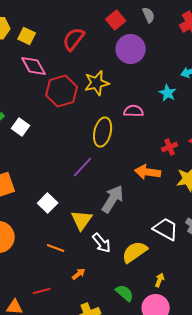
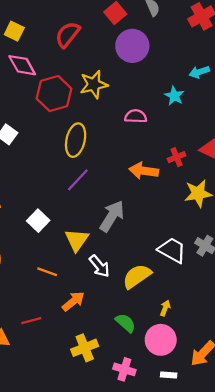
yellow ellipse: (103, 132) -> (76, 140), moved
orange arrow: (148, 172) -> (144, 171), moved
orange arrow: (79, 274) -> (73, 301), size x1.5

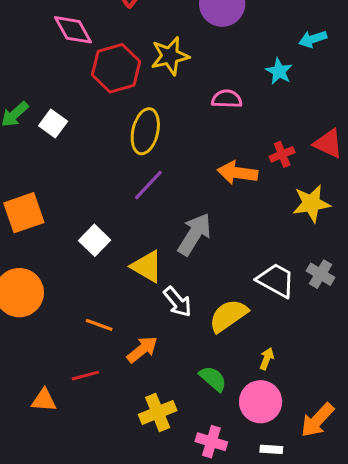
yellow triangle: (77, 240) -> (147, 266), turned -35
orange line: (47, 272) -> (99, 325), moved

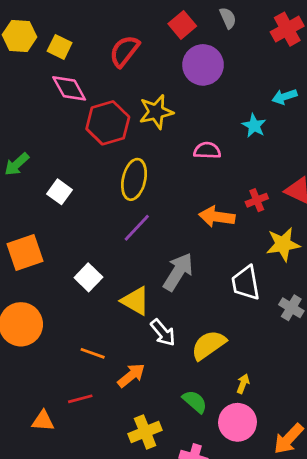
white square: (53, 124) -> (60, 192), moved
white trapezoid: (276, 280) -> (246, 283), moved, turned -129

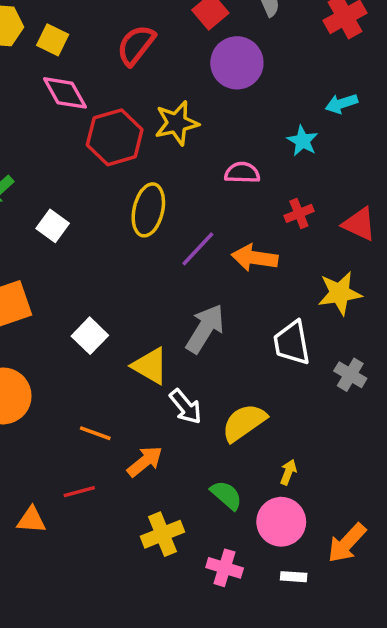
red cross: (257, 200) -> (299, 213), moved
purple line: (137, 228) -> (198, 249), moved

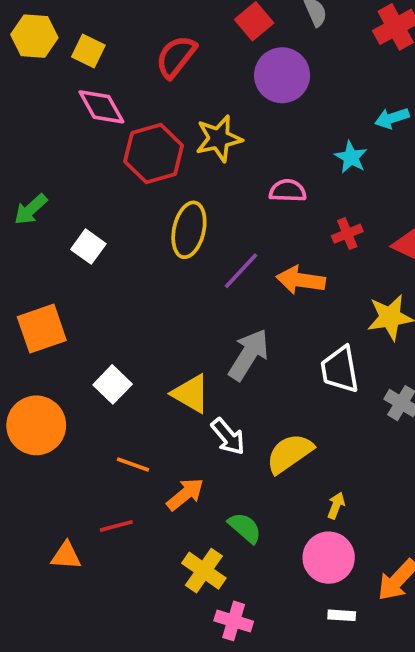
white square: (90, 336) -> (113, 384), moved
green semicircle: (226, 495) -> (245, 528), moved
yellow cross: (163, 534) -> (204, 571), turned -33
pink cross: (225, 568) -> (234, 621), moved

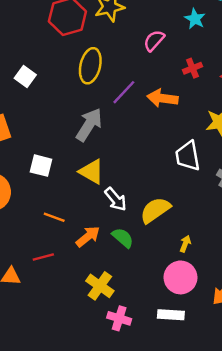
pink semicircle: (288, 191) -> (154, 40), turned -50
gray arrow: (249, 355) -> (89, 125), moved
white square: (113, 384) -> (41, 166), turned -30
green semicircle: (245, 528) -> (123, 238), moved
white rectangle: (342, 615) -> (171, 315), moved, size x1.5

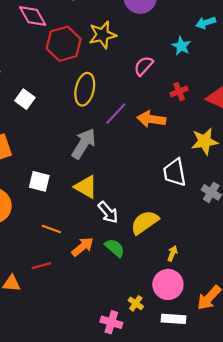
yellow cross: (100, 286) -> (136, 303), moved, size x0.6
white rectangle: (171, 315) -> (174, 319), moved

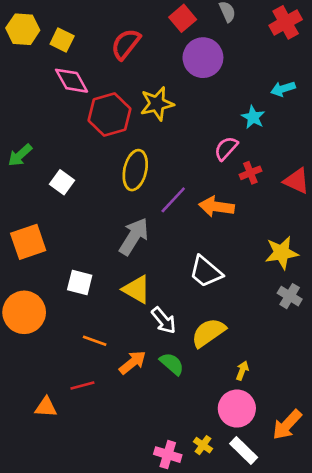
pink semicircle: (144, 66) -> (226, 148), moved
yellow star: (205, 141) -> (282, 253), moved
white trapezoid: (175, 172) -> (206, 272), moved, turned -40
yellow cross: (136, 303) -> (203, 445), moved
white rectangle: (174, 319) -> (244, 451), turned 40

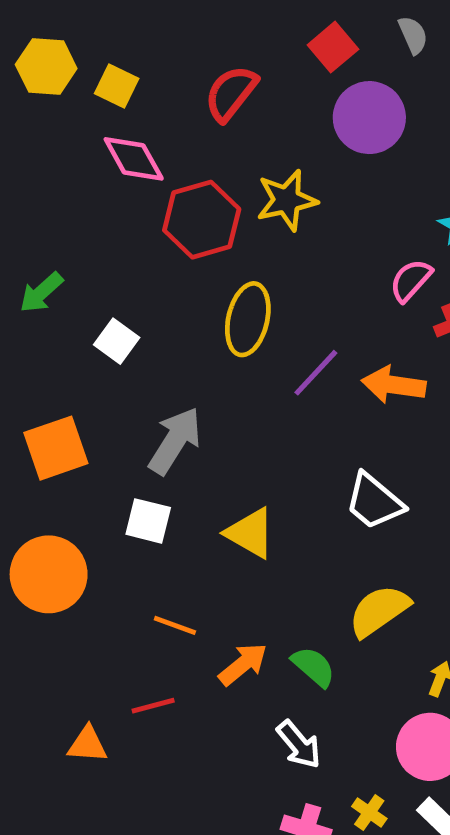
gray arrow: (134, 236) -> (175, 441), moved
white arrow: (164, 320) -> (299, 744), moved

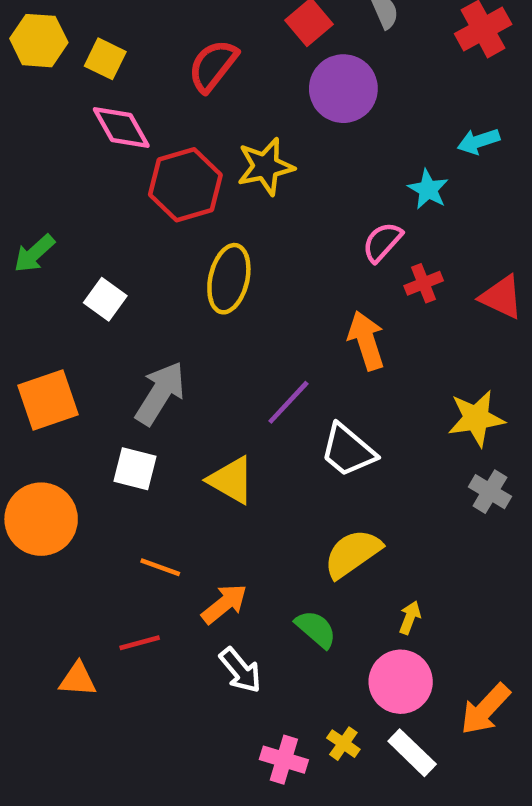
purple line: (316, 373) -> (288, 402), moved
orange arrow: (394, 385) -> (366, 341), turned 64
green semicircle: (313, 667) -> (316, 629), moved
white arrow: (299, 744) -> (240, 670), moved

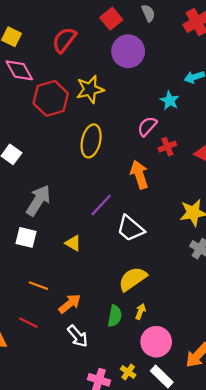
yellow ellipse: (229, 279) -> (91, 141), moved
yellow triangle: (231, 480) -> (73, 243), size x0.7
yellow arrow: (410, 618) -> (140, 311), moved
green semicircle: (316, 629) -> (115, 316), turned 60
red line: (140, 643) -> (28, 323), turned 42

